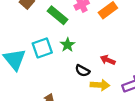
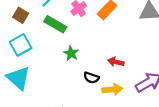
cyan square: (42, 48) -> (21, 45), moved

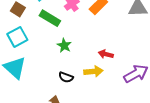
black semicircle: (91, 78) -> (66, 77), moved
yellow arrow: (112, 89) -> (93, 71), moved

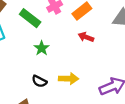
red arrow: (106, 54) -> (86, 37), moved

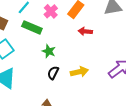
black semicircle: (39, 81) -> (53, 73), moved, turned 104

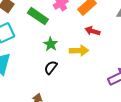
yellow arrow: (79, 72) -> (79, 51), moved

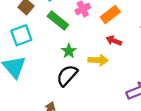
black semicircle: (51, 67) -> (67, 76), size x1.5

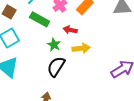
red arrow: (114, 41) -> (70, 30), moved

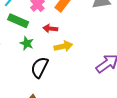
green star: (54, 45) -> (27, 43), moved

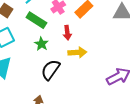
red arrow: (50, 28) -> (67, 33), turned -112

